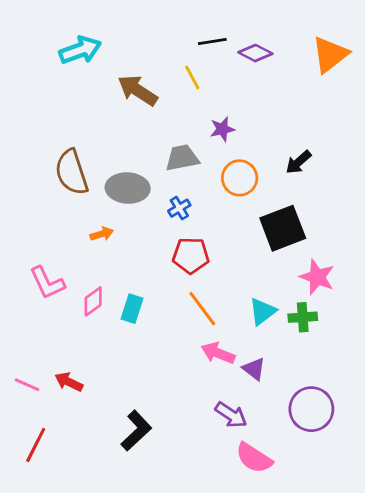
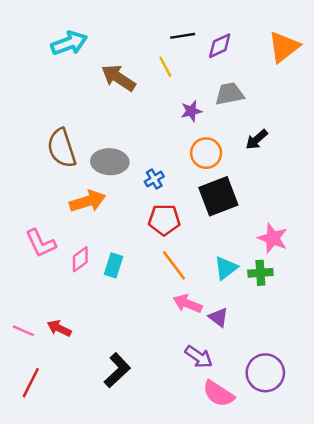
purple diamond: (255, 53) -> (220, 46), turned -52
gray trapezoid: (182, 158) -> (230, 94), moved
black square: (283, 228) -> (218, 196), moved
orange arrow: (102, 234) -> (88, 201), size x1.8
purple circle: (311, 409) -> (265, 373), moved

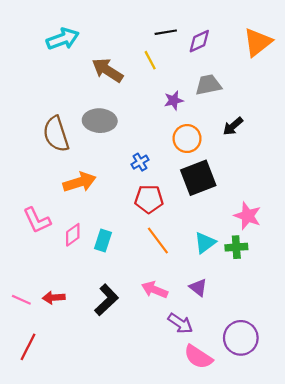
gray ellipse: (110, 162) -> (100, 121), moved
pink arrow: (188, 304) -> (155, 290), moved
red arrow: (59, 328) -> (54, 298), turned -30
black L-shape: (117, 370) -> (106, 300), moved

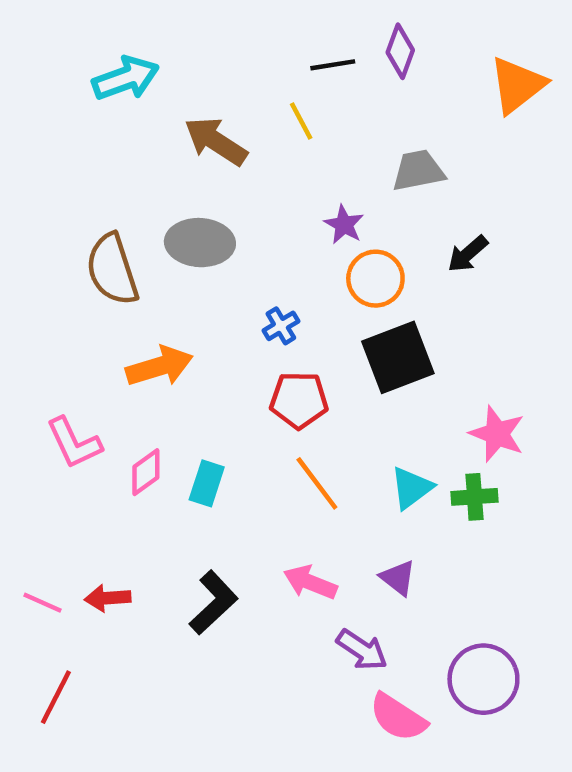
purple diamond: (199, 41) -> (400, 51), moved, turned -45
purple star: (174, 100) -> (344, 225), moved, turned -30

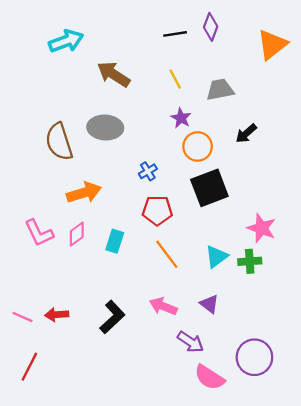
yellow line: (301, 121) -> (175, 79), moved
pink diamond: (146, 472) -> (77, 234), moved
cyan rectangle: (207, 483) -> (115, 241), moved

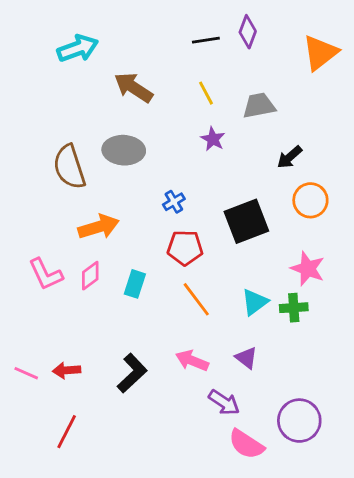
orange circle: (198, 146) -> (310, 200), moved
red line: (29, 367) -> (67, 432), moved

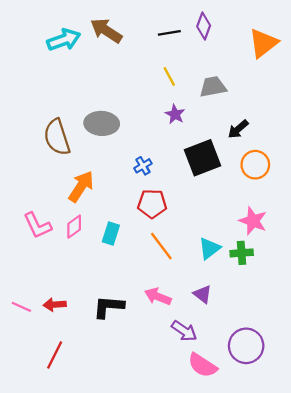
brown arrow: (133, 87) -> (106, 31), moved
black square: (246, 221) -> (203, 158), moved
orange arrow: (99, 227) -> (81, 186), turned -40
black L-shape: (132, 373) -> (109, 307), turned -132

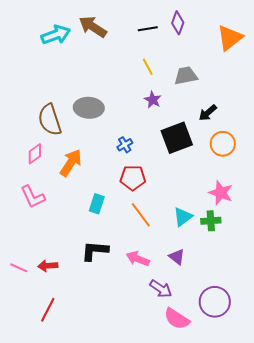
pink diamond: (74, 227) -> (35, 154), moved
black L-shape: (109, 307) -> (95, 251), moved

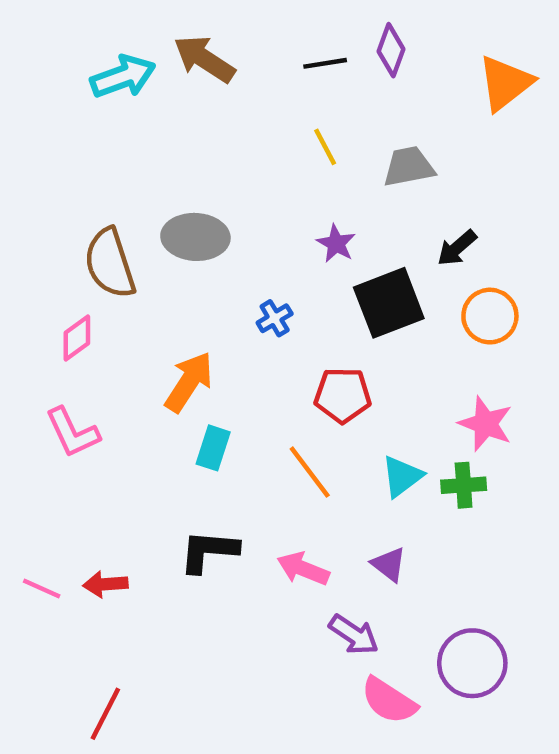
purple star: (153, 100) -> (336, 244), moved
orange arrow: (71, 163) -> (189, 382), moved
red pentagon: (133, 178) -> (343, 395), moved
red line: (48, 310) -> (105, 714), moved

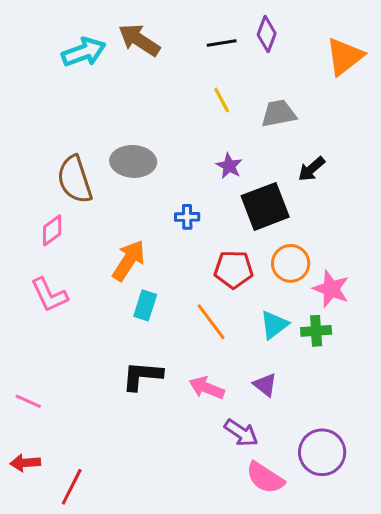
orange circle: (490, 316) -> (291, 263), moved
blue cross: (275, 318) -> (187, 217), turned 30
red arrow: (105, 584) -> (25, 463), moved

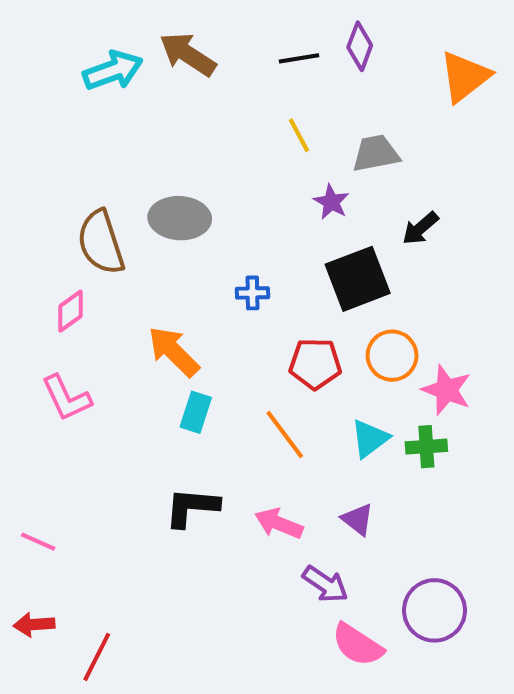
purple star: (229, 166) -> (331, 202), moved
orange arrow: (129, 260) -> (174, 352), turned -78

